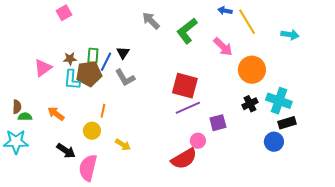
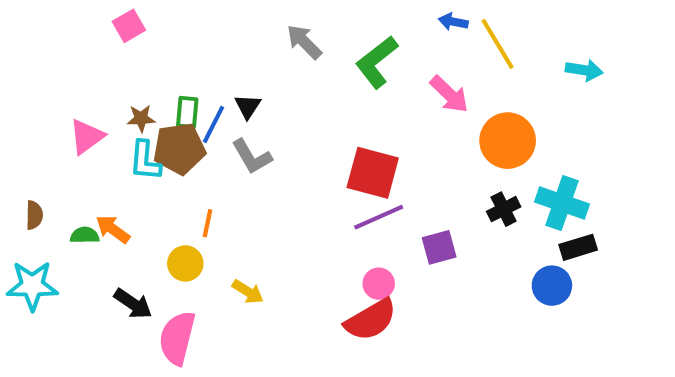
green semicircle: (25, 117) -> (85, 235), moved
pink circle: (198, 141) -> (379, 284), moved

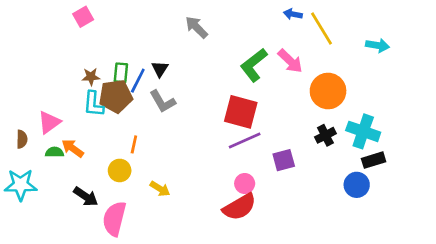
green L-shape: (377, 62) -> (254, 65), moved
pink triangle: (87, 137) -> (49, 122), moved

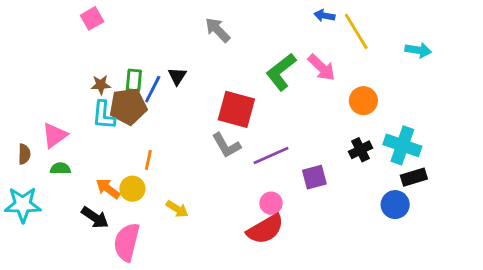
orange circle: (328, 91) -> (363, 101), size x0.7
gray L-shape: (163, 101) -> (226, 145), moved
red square: (241, 112) -> (236, 109), moved
orange arrow: (73, 148) -> (108, 189), moved

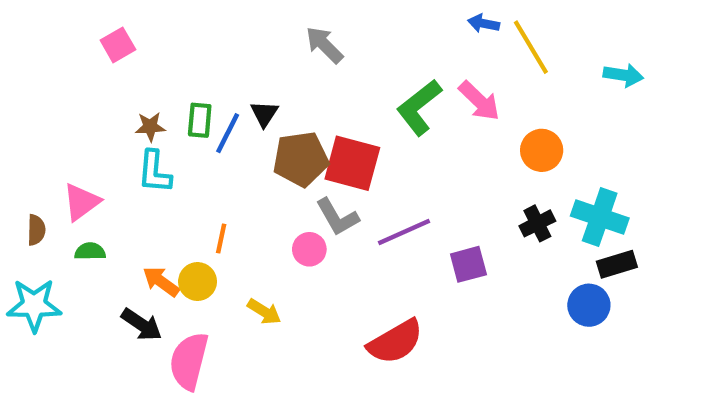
pink square: (92, 18) -> (118, 45), moved
brown pentagon: (128, 106) -> (301, 159), moved
pink circle: (271, 203) -> (309, 249), moved

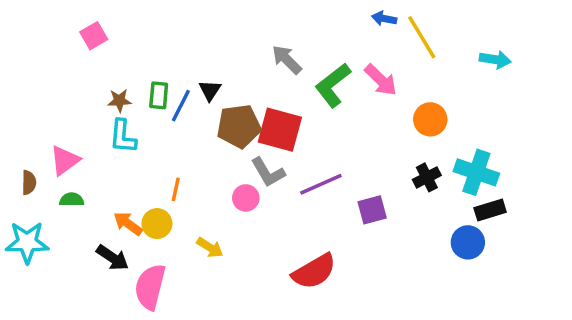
gray arrow: (324, 45) -> (287, 60), moved

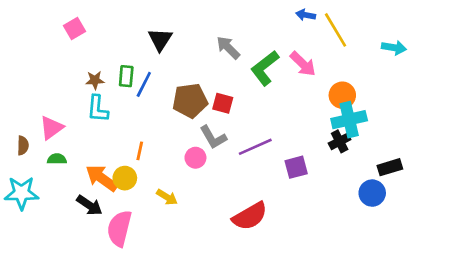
black triangle: (210, 90) -> (160, 39), moved, size x1.4
red square: (280, 130) -> (223, 103), size x0.6
cyan cross: (476, 172) -> (349, 120), moved, turned -32
orange arrow: (128, 224) -> (102, 178), size x1.4

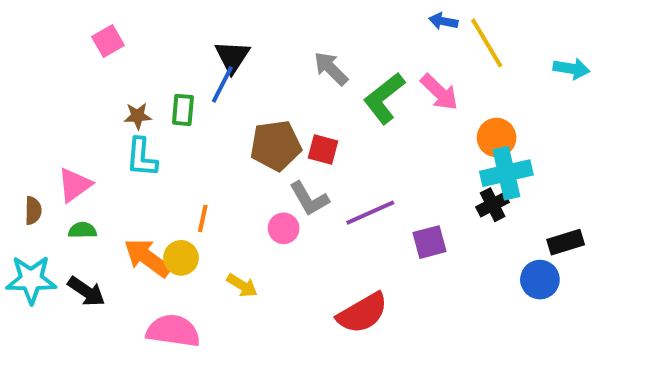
blue line: (144, 84) -> (222, 84), moved
black arrow: (89, 205) -> (86, 291), moved
pink semicircle: (119, 228) -> (173, 331), turned 84

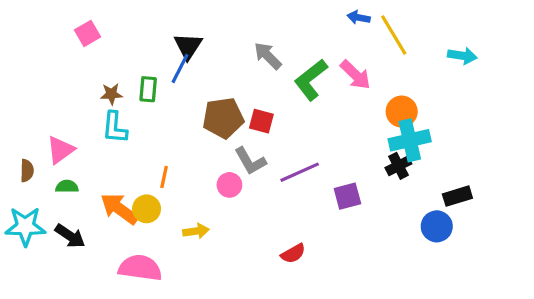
yellow arrow: (242, 285) -> (196, 231), turned -40
red semicircle: (362, 313) -> (293, 253), size x0.6

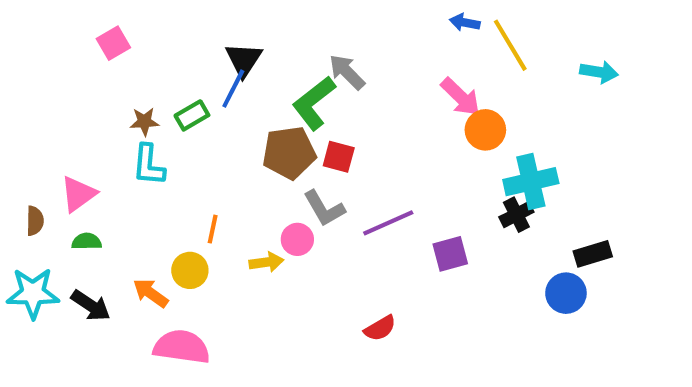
green L-shape: (311, 80) -> (314, 103), moved
green rectangle: (148, 89) -> (192, 115), turned 55
orange circle: (402, 112) -> (485, 130), moved
orange arrow: (119, 209) -> (151, 293), moved, size x0.7
yellow arrow: (196, 231) -> (266, 262), moved

